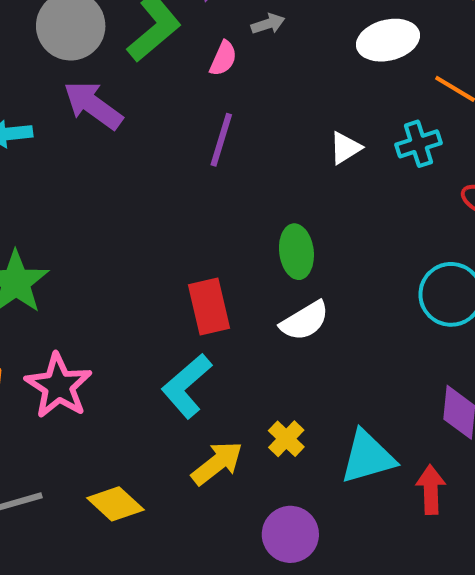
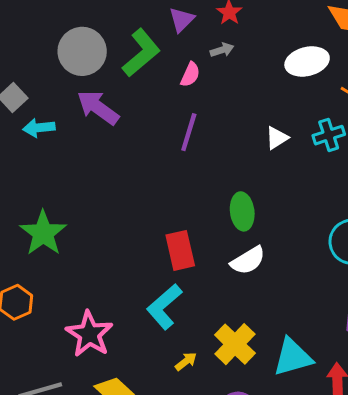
pink star: (58, 386) -> (89, 334), moved
yellow cross: (286, 439) -> (235, 344), size x1.6
yellow arrow: (217, 463) -> (186, 361), size x0.6

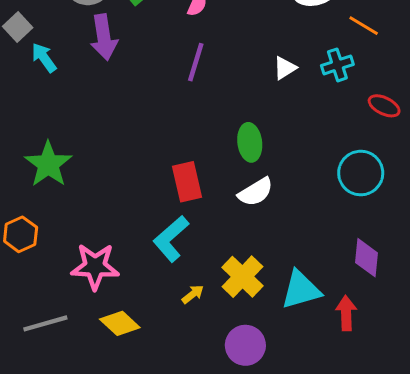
purple arrow: (98, 108) -> (104, 37), turned -135
cyan arrow: (39, 128) -> (44, 58), turned 60
pink star: (89, 334) -> (95, 266), turned -30

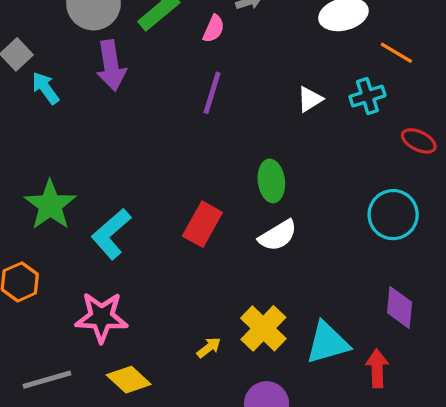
red rectangle: (187, 182) -> (202, 224), turned 42
cyan L-shape: (171, 239) -> (111, 234), moved

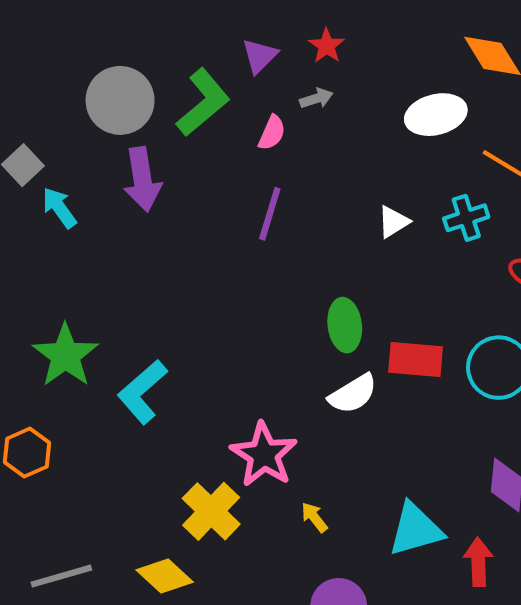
red rectangle: (202, 224) -> (416, 359), moved, turned 66
pink star: (101, 317) -> (264, 455), moved, turned 30
yellow cross: (263, 328) -> (211, 511), moved
yellow arrow: (209, 348) -> (314, 517), moved, turned -90

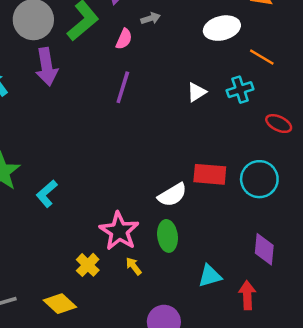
green ellipse: (345, 325) -> (168, 236), moved
cyan L-shape: (142, 392) -> (47, 194), size x0.7
yellow cross: (211, 511) -> (88, 265), size x0.7
yellow arrow: (314, 517) -> (134, 266), moved
cyan triangle: (416, 529) -> (210, 276), size x0.7

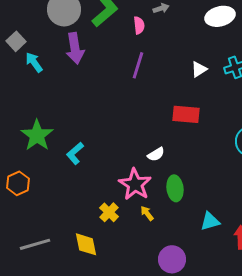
pink semicircle: (124, 39) -> (139, 25), turned -30
red rectangle: (210, 174) -> (186, 114), moved
white semicircle: (172, 195) -> (156, 154), moved, size x0.7
yellow diamond: (60, 304) -> (86, 244), turned 36

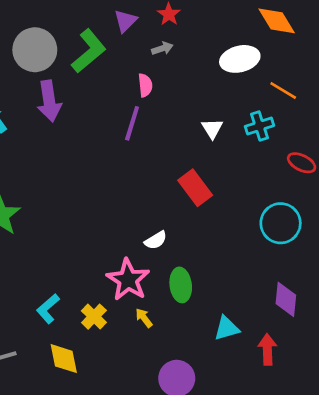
pink semicircle: (139, 25) -> (145, 85), moved
white triangle: (199, 69) -> (212, 129), turned -30
red rectangle: (186, 114) -> (195, 188), turned 48
cyan L-shape: (75, 153) -> (48, 309), moved

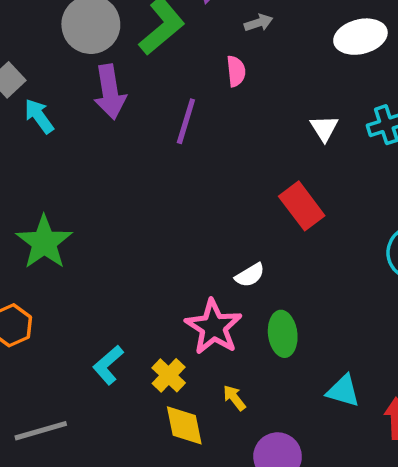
purple line: (132, 123) -> (186, 121), moved
yellow arrow: (144, 318) -> (234, 398), moved
cyan triangle: (227, 328) -> (343, 391), turned 32
yellow diamond: (64, 359) -> (184, 425), moved

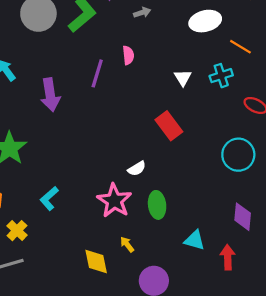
pink semicircle: (236, 71) -> (128, 55), moved
purple arrow: (110, 92) -> (50, 95), moved
cyan L-shape: (108, 365) -> (49, 198), moved
yellow cross: (169, 375) -> (17, 231), moved

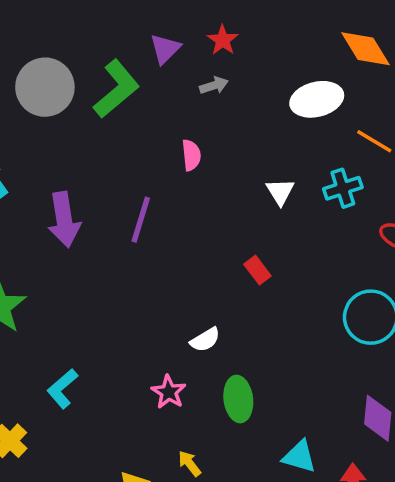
purple line: (97, 73) -> (141, 220), moved
red rectangle: (169, 126) -> (257, 270), size x0.6
pink star: (114, 201) -> (169, 392), size x0.6

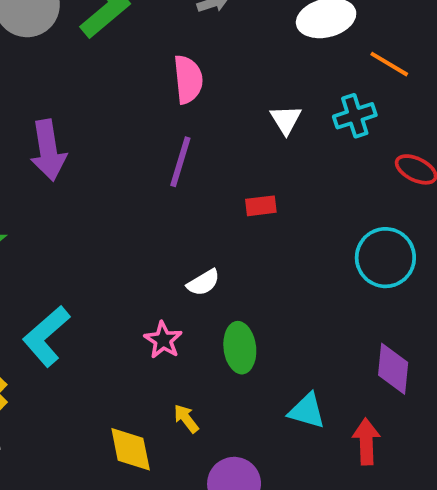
pink semicircle: (191, 155) -> (188, 79), size x1.4
purple line: (141, 220) -> (180, 162), moved
red rectangle: (257, 270) -> (261, 206), turned -60
cyan L-shape: (62, 389) -> (46, 336), size x1.4

